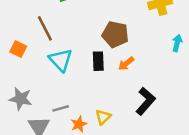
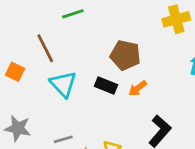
black rectangle: (98, 61) -> (106, 86), turned -66

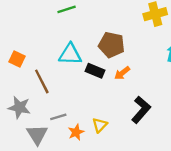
brown line: (45, 48) -> (42, 81), moved
cyan triangle: (63, 84) -> (70, 54), moved, turned -45

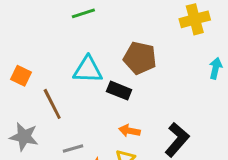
orange arrow: (122, 73) -> (129, 131), moved, turned 49

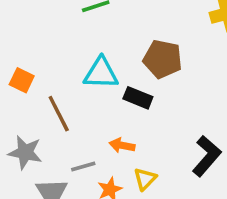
orange arrow: (129, 131) -> (122, 145), moved

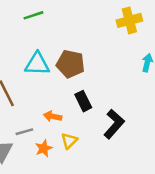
brown pentagon: (163, 59) -> (70, 64), moved
black rectangle: (138, 98) -> (83, 101), moved, turned 42

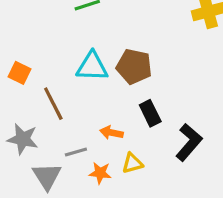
yellow triangle: (69, 141) -> (132, 163), turned 30
orange star: (44, 148) -> (100, 173), turned 30

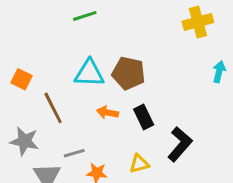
orange arrow: (111, 133) -> (107, 112), moved
yellow triangle: (132, 163) -> (139, 164), moved

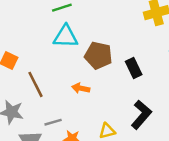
cyan triangle: (89, 73) -> (66, 37), moved
black rectangle: (144, 117) -> (134, 68), moved

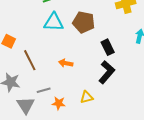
brown pentagon: (98, 55) -> (84, 22), moved
black L-shape: (141, 115) -> (107, 72), moved

